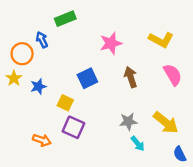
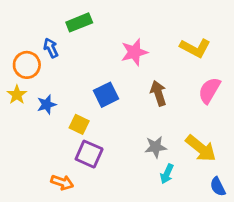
pink semicircle: (173, 75) -> (209, 90), turned -120
orange arrow: (42, 140) -> (62, 182), moved
cyan arrow: (138, 144) -> (167, 174), turned 63

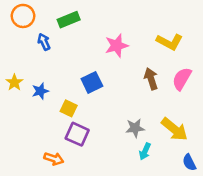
orange circle: (27, 65) -> (23, 16), moved
brown arrow: (158, 93) -> (151, 79), moved

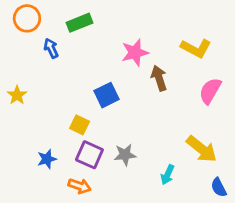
brown arrow: (151, 79) -> (159, 78), moved
blue star: (40, 91) -> (47, 159), moved
gray star: (135, 128) -> (125, 155), moved
orange arrow: (54, 159) -> (80, 186), moved

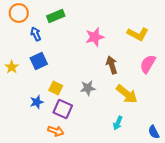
brown arrow: (159, 78) -> (112, 65), moved
blue square: (106, 95) -> (39, 61), moved
yellow arrow: (202, 149) -> (127, 94), moved
gray star: (125, 155) -> (88, 88), moved
blue star: (47, 159) -> (37, 102), moved

